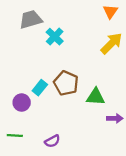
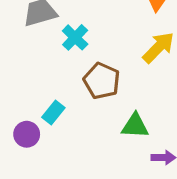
brown pentagon: (66, 83) -> (102, 81), moved

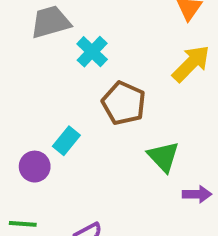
green triangle: (135, 126) -> (163, 157), turned 44

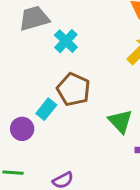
brown pentagon: (124, 103) -> (74, 90), moved

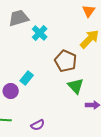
brown pentagon: (74, 90) -> (66, 61), moved

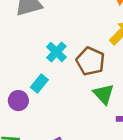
cyan cross: (40, 33) -> (56, 52), moved

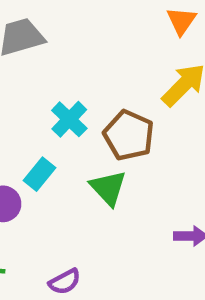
green triangle: (104, 94) -> (108, 188), moved

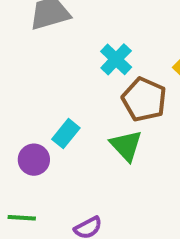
cyan cross: (69, 119) -> (116, 59), moved

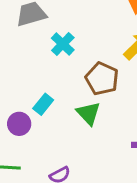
cyan cross: (116, 59) -> (63, 44), moved

